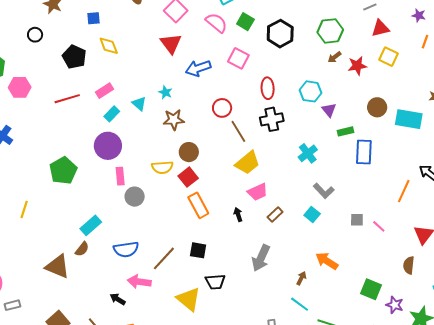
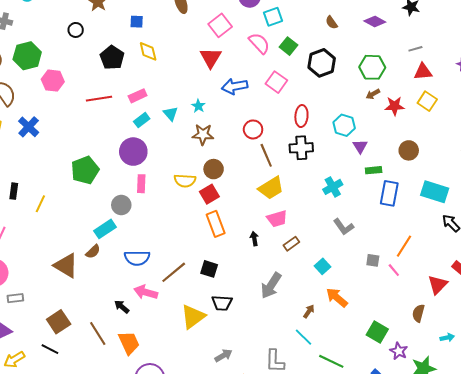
cyan rectangle: (409, 119) -> (435, 192), moved
orange line: (404, 191) -> (404, 246), moved
gray circle: (135, 197) -> (121, 205), moved
cyan square: (312, 215) -> (323, 266), moved
yellow triangle: (189, 299) -> (193, 317), turned 36

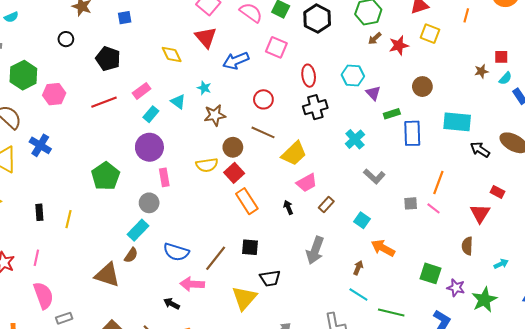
yellow diamond: (148, 51) -> (172, 54), moved
brown line: (266, 155) -> (263, 132), moved, turned -30
blue semicircle: (137, 258) -> (176, 252), turned 30

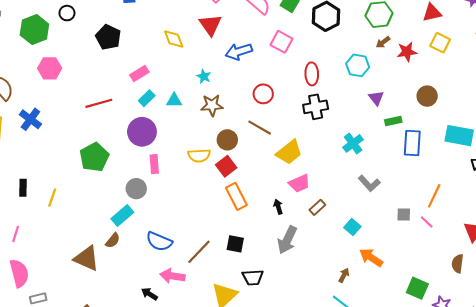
green hexagon: (23, 75) -> (34, 30), moved
cyan hexagon: (353, 75) -> (358, 65), moved
red line: (104, 102) -> (99, 103), moved
cyan triangle: (178, 102) -> (174, 100), moved, turned -42
gray arrow: (315, 250) -> (287, 240), moved

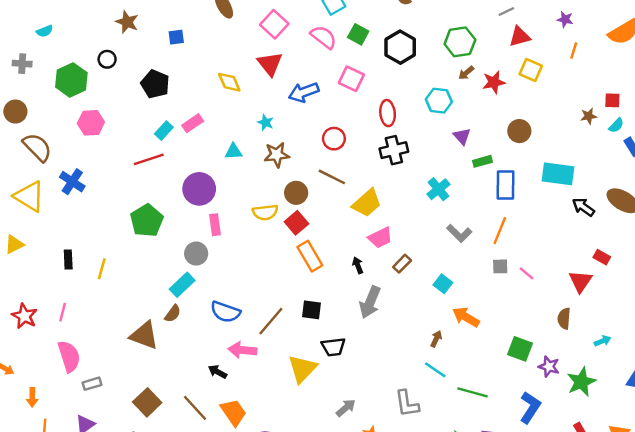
cyan rectangle: (147, 98) -> (164, 131), moved
orange line: (434, 196) -> (500, 231), moved

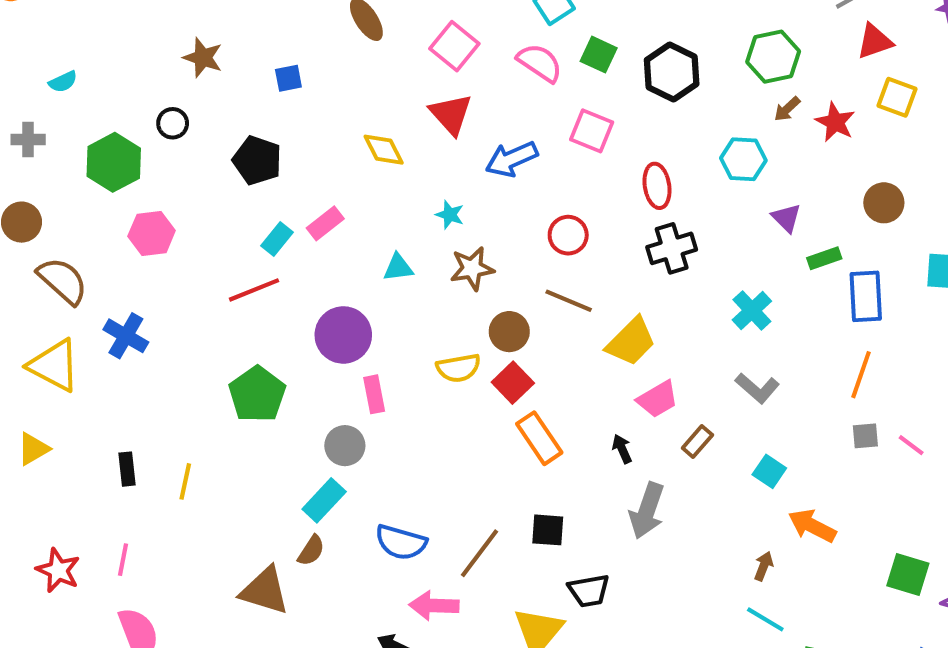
red star: (494, 82) -> (835, 122), turned -30
gray L-shape: (459, 233) -> (757, 388), moved

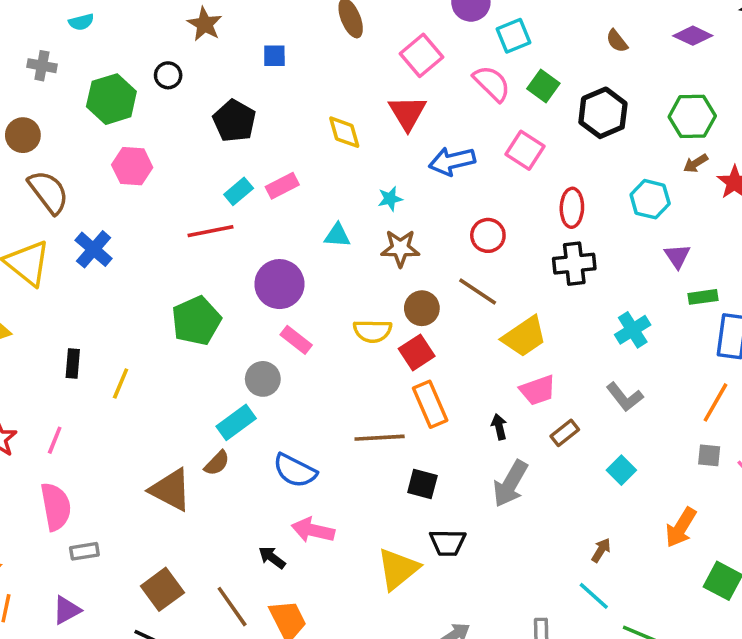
cyan star: (450, 215) -> (390, 199), turned 30
pink rectangle: (374, 394) -> (296, 340), turned -52
orange arrow: (812, 526) -> (681, 527), moved, turned -96
brown line: (480, 553) -> (380, 438), moved, turned 39

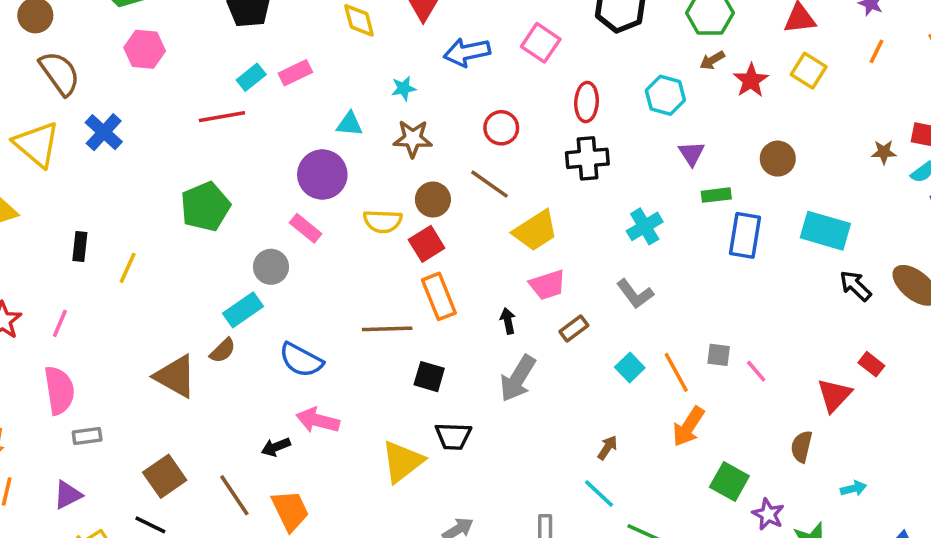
purple circle: (279, 284) -> (322, 175), moved
orange line: (715, 402) -> (676, 372), moved, turned -60
black arrow: (272, 558) -> (276, 447), turned -60

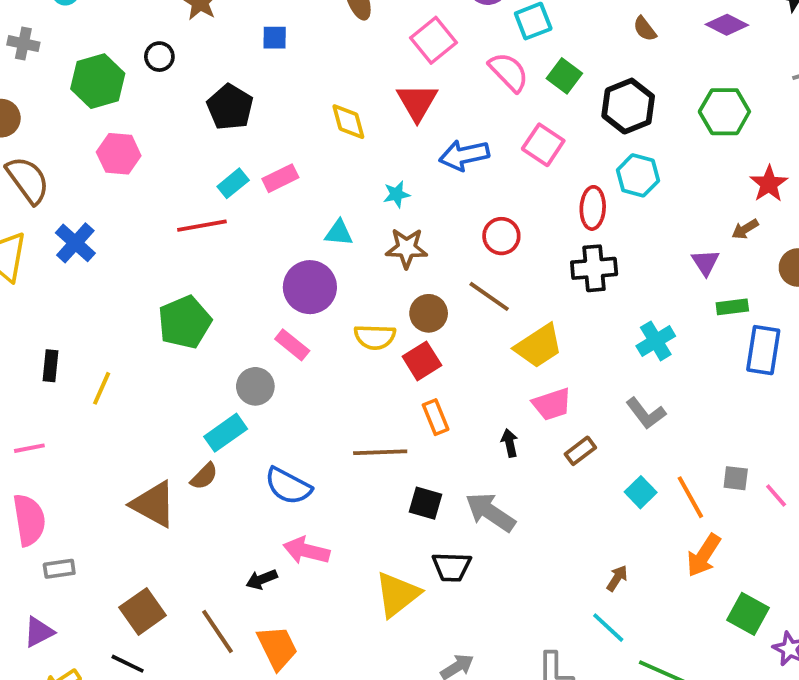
brown arrow: (712, 60) -> (745, 229), moved
cyan hexagon: (665, 95) -> (638, 175), moved
orange rectangle: (439, 296) -> (436, 417), size x0.7
pink line: (60, 323) -> (29, 448), turned 56
gray arrow: (518, 378) -> (490, 512), moved, turned 93

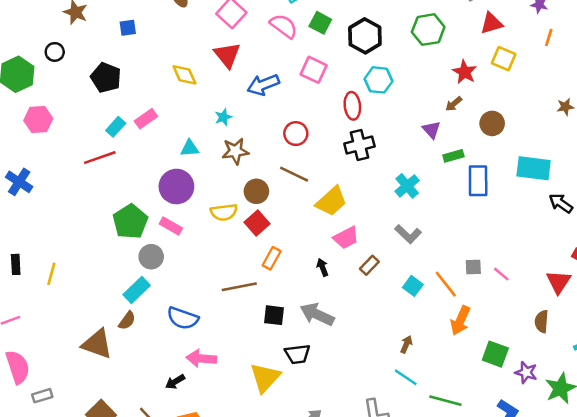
green pentagon: (185, 322) -> (130, 222), moved
orange rectangle: (436, 417) -> (272, 258), turned 60

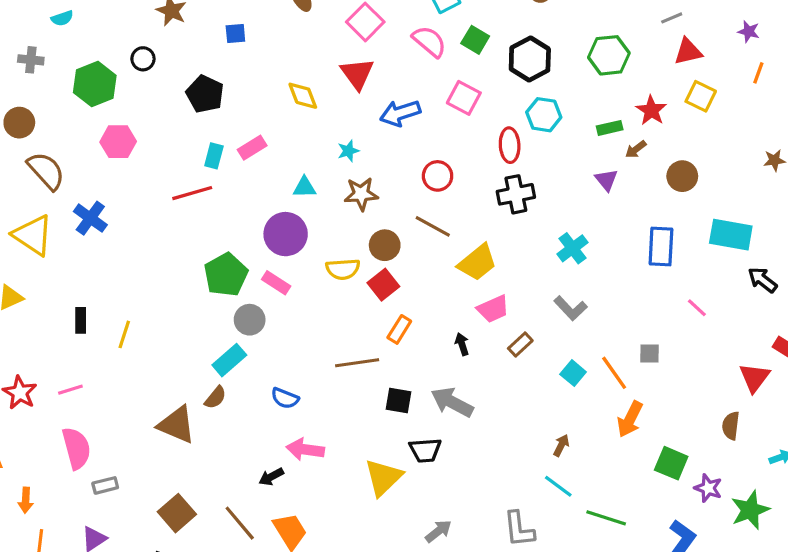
cyan rectangle: (116, 127) -> (214, 156), turned -30
green rectangle: (453, 156) -> (610, 128), moved
pink line: (501, 274) -> (697, 308), moved
blue semicircle: (183, 318) -> (285, 398), size x0.7

